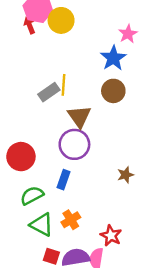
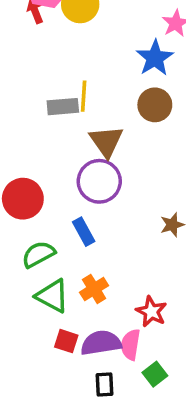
gray rectangle: (49, 92) -> (63, 107), turned 30
blue rectangle: (64, 180) -> (84, 232), turned -48

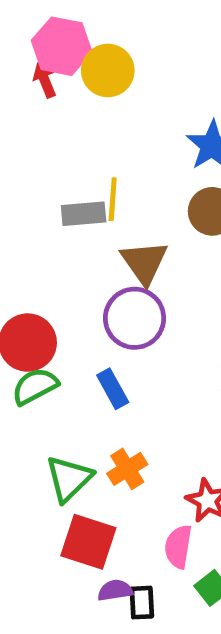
green semicircle: (38, 254) -> (35, 386), moved
green triangle: (52, 296) -> (69, 479), turned 48
red square: (66, 341) -> (88, 542), size x1.6
purple semicircle: (101, 343) -> (115, 590), moved, size x0.6

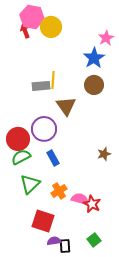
purple circle: (135, 318) -> (44, 129), moved
green triangle: (69, 479) -> (30, 184), moved
pink semicircle: (178, 547) -> (80, 199), moved, turned 96

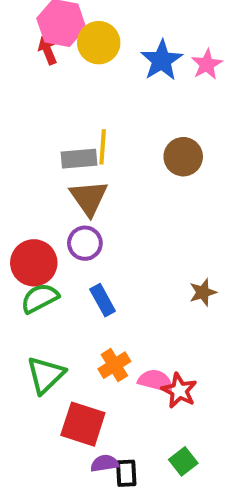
blue star: (94, 58) -> (162, 60), moved
brown triangle: (66, 106) -> (89, 198), moved
purple circle: (44, 129) -> (85, 243), size x0.7
green triangle: (30, 184) -> (46, 375), moved

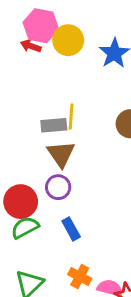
red arrow: (48, 51) -> (31, 46), turned -48
orange cross: (114, 365) -> (80, 276), turned -30

